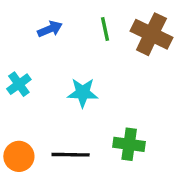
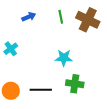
cyan star: (83, 93) -> (64, 58), moved

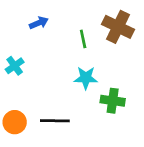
green line: (61, 17) -> (83, 39), moved
green cross: (75, 84) -> (113, 101), moved

